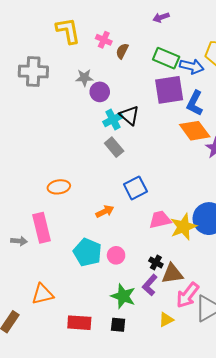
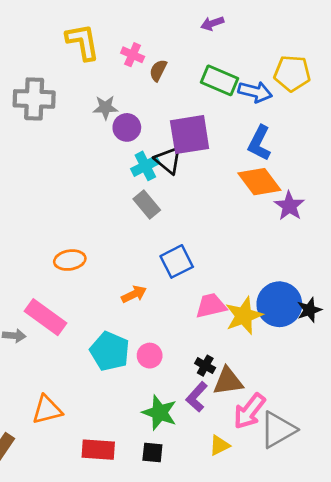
purple square: (169, 90) -> (190, 135), moved
pink rectangle: (42, 228) -> (46, 317), turned -40

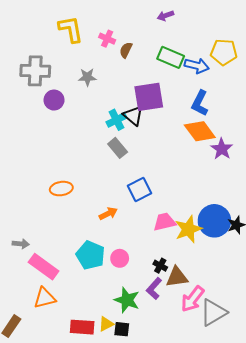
purple circle: (127, 127) -> (54, 100), moved
pink rectangle: (46, 317) -> (44, 267), moved
yellow triangle: (219, 445) -> (106, 324), moved

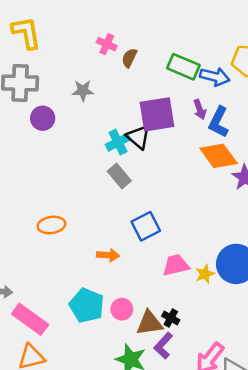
purple arrow: (165, 16) -> (200, 109), moved, turned -91
yellow L-shape: (71, 29) -> (26, 33), moved
orange arrow: (108, 214) -> (108, 255), turned 30
yellow star: (188, 229) -> (205, 274), size x0.6
brown triangle: (177, 277) -> (149, 323), moved

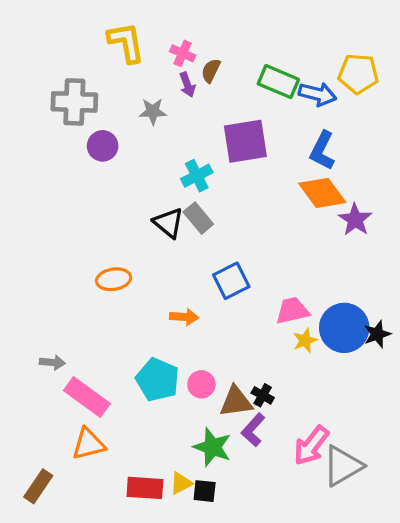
yellow L-shape: (26, 33) -> (126, 42), moved
purple arrow: (200, 109) -> (187, 85), moved
black triangle: (138, 137) -> (168, 223), moved
pink trapezoid: (176, 265) -> (292, 311), moved

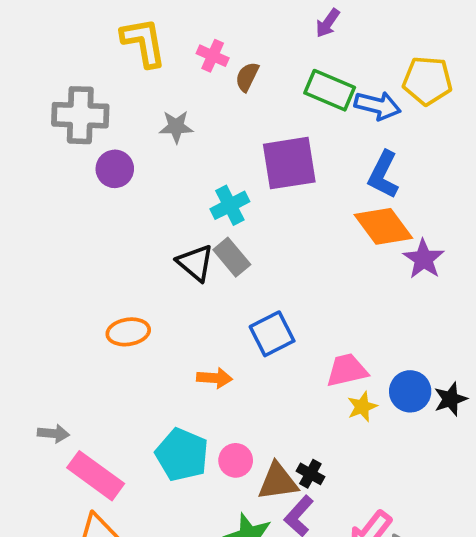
purple arrow: (187, 85) -> (328, 23), moved, turned 55
blue circle: (344, 328) -> (410, 391), size x0.7

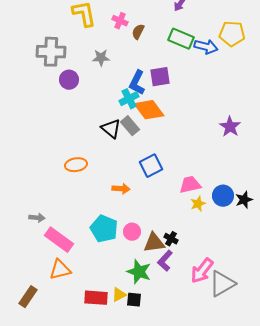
purple square: (289, 163) -> (160, 77), size x0.7
blue L-shape: (383, 175) -> (137, 83), moved
orange diamond: (383, 226) -> (149, 110), moved

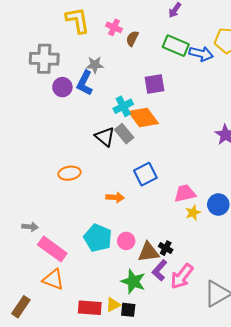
blue L-shape: (137, 83) -> (85, 83), moved
orange triangle: (60, 270) -> (53, 279), turned 35
pink arrow: (202, 271) -> (182, 276), moved

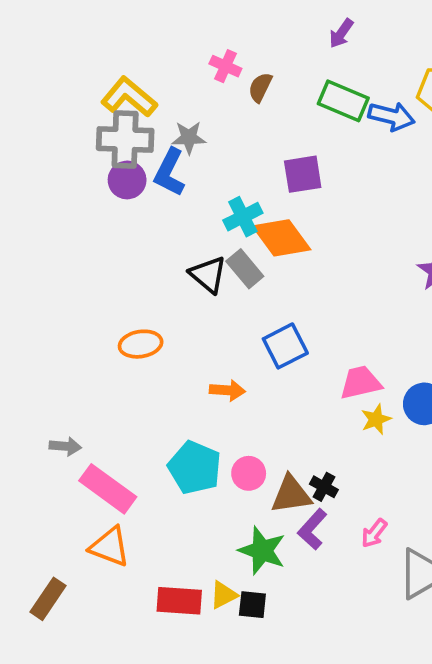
yellow L-shape: (78, 20) -> (129, 97), moved, turned -40
gray cross: (44, 59) -> (125, 139), moved
pink arrow: (182, 276) -> (374, 533), moved, size x0.6

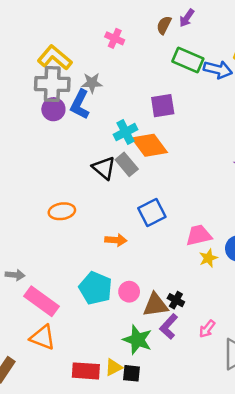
brown semicircle: (260, 87) -> (164, 25), moved

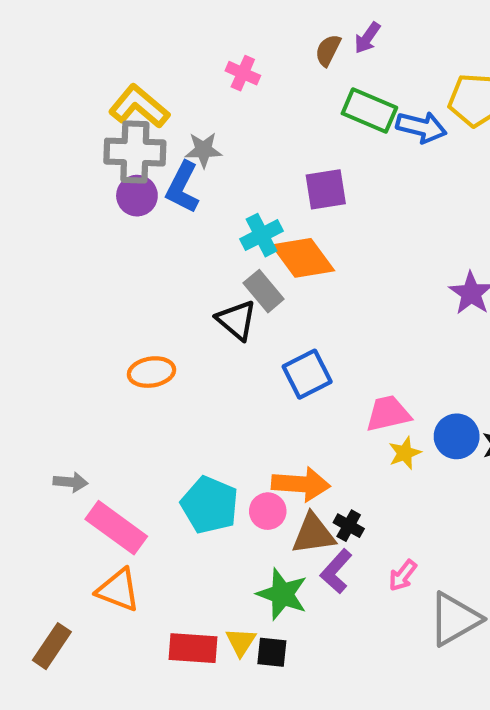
black triangle: (104, 168) -> (237, 320), moved
orange arrow: (116, 240) -> (301, 484), moved, size x1.5
yellow triangle: (113, 367) -> (241, 642), turned -30

